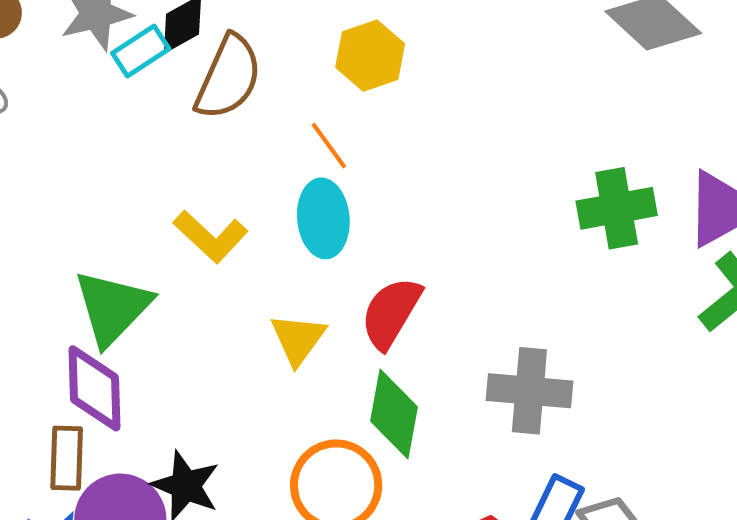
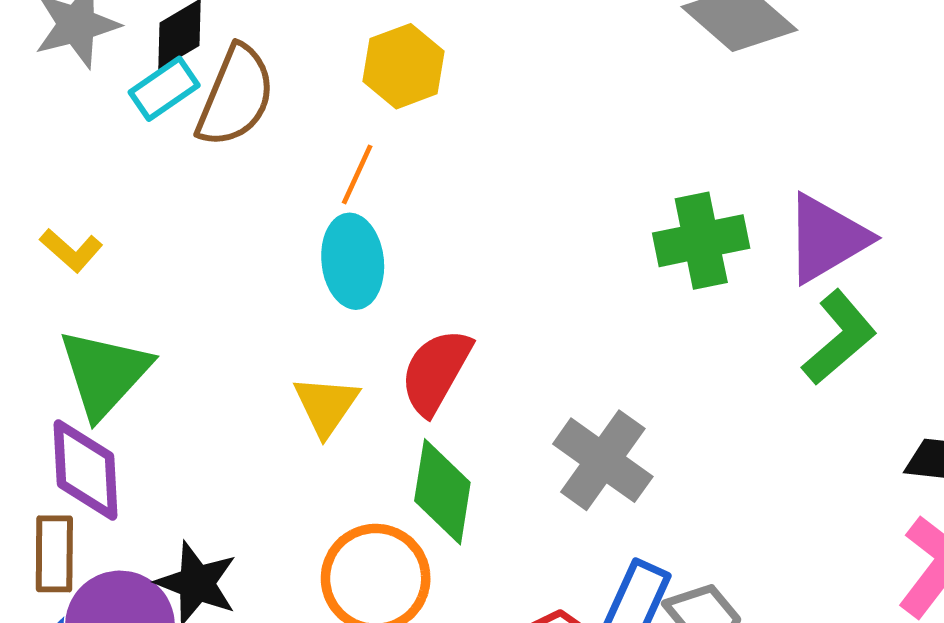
cyan rectangle: (141, 51) -> (164, 89), moved
orange line: (329, 146) -> (357, 174), turned 62
yellow L-shape: (211, 236) -> (71, 250), moved, size x0.7
gray cross: (529, 391) -> (603, 460), turned 32

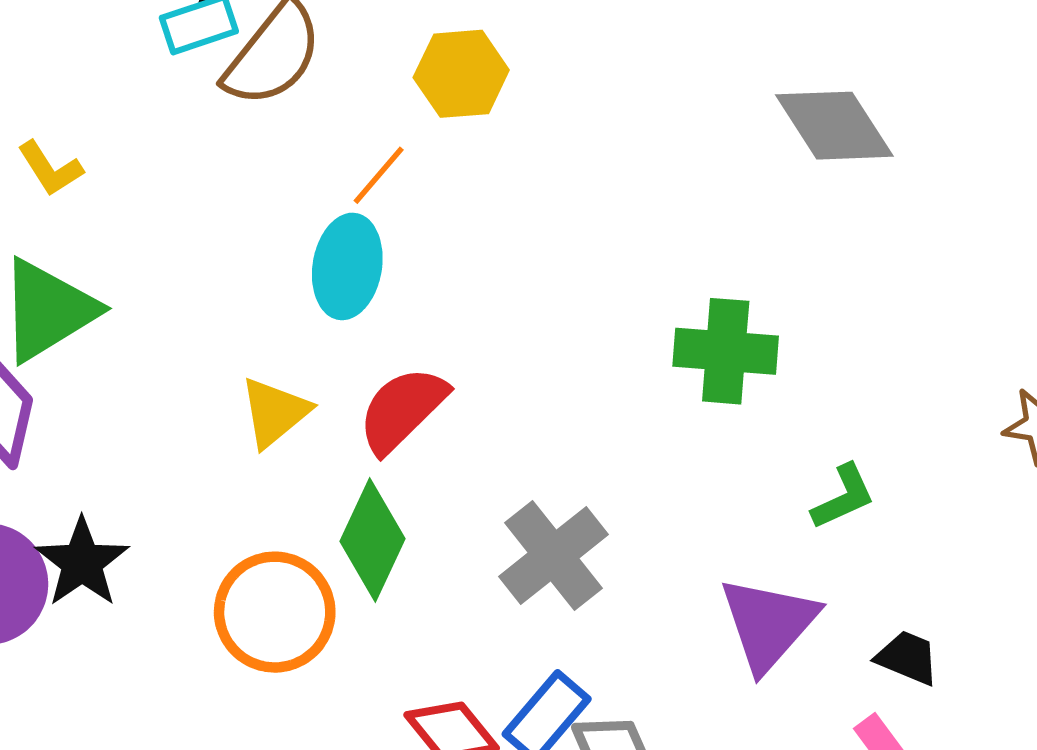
purple triangle: (827, 238) -> (768, 624), moved, turned -34
green L-shape: (839, 338) -> (843, 497), size x0.7

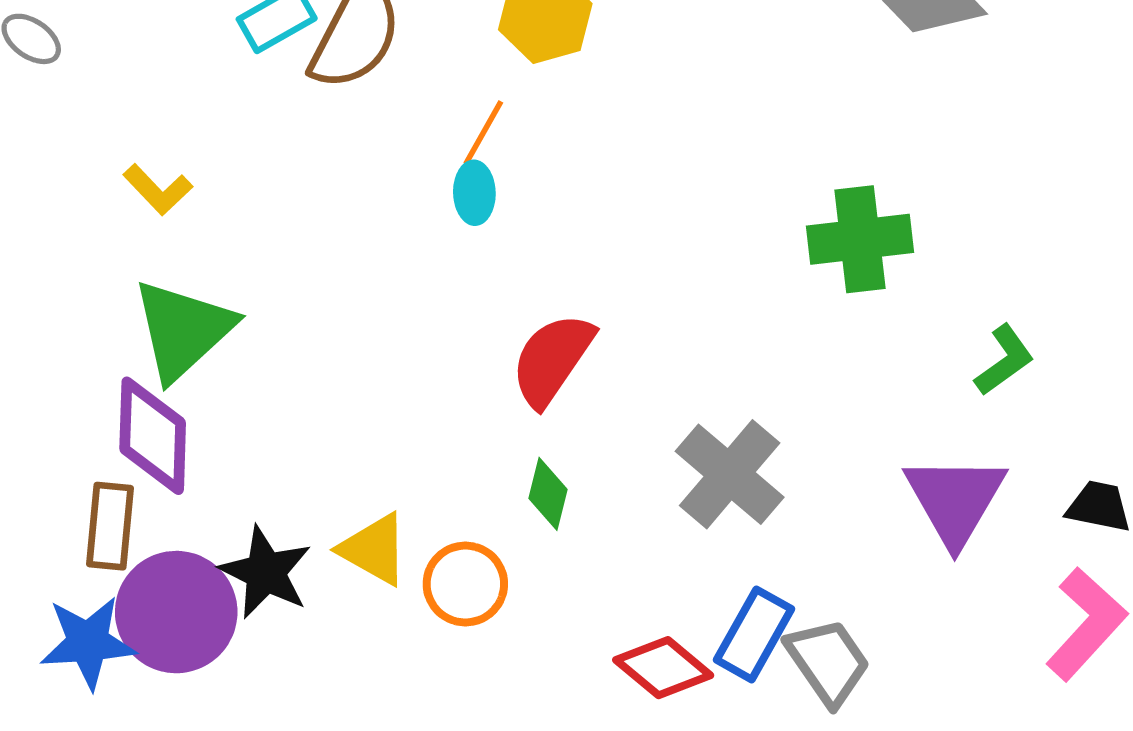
cyan ellipse: (347, 266) -> (474, 193), moved, size x0.6
yellow triangle: (275, 412) -> (374, 549), moved, turned -40
green diamond: (372, 540) -> (548, 494), size x0.6
orange circle: (275, 612) -> (465, 584), size x0.7

